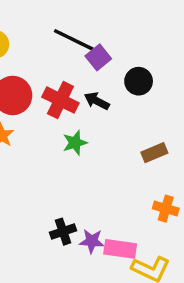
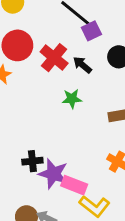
green star: (75, 143) -> (72, 99), moved
purple star: (92, 241) -> (53, 174), size x1.5

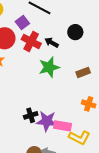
purple square: (91, 31) -> (22, 23), moved
green star: (72, 99) -> (49, 67), size x1.5

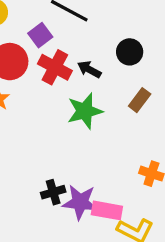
brown rectangle: (83, 72) -> (140, 100), moved, turned -32

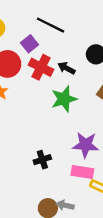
purple star: (80, 202) -> (86, 145), moved

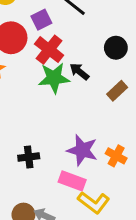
black arrow: (67, 68) -> (79, 72), moved
green star: (64, 99) -> (54, 78), moved

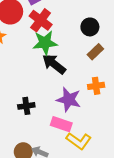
black circle: (116, 48) -> (90, 27), moved
black arrow: (79, 72) -> (54, 64), moved, size x1.5
orange cross: (116, 156) -> (96, 86), moved, turned -35

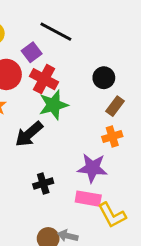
black arrow: (54, 64) -> (29, 134), moved, turned -70
orange cross: (96, 86) -> (112, 137), moved
yellow L-shape: (79, 141) -> (112, 215), turned 35

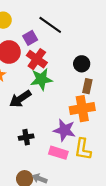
brown rectangle: (115, 106) -> (87, 86), turned -32
orange cross: (112, 137) -> (82, 109), size x1.6
yellow L-shape: (112, 215) -> (83, 149), moved, turned 30

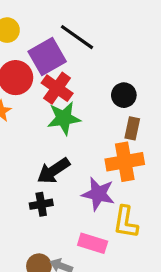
purple square: (30, 38) -> (47, 57), size x1.6
black arrow: (20, 99) -> (53, 171), moved
pink rectangle: (58, 153) -> (93, 243), moved

